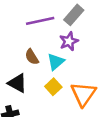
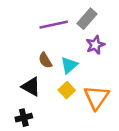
purple star: (69, 41) -> (95, 45), moved

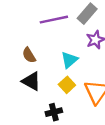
brown semicircle: (45, 60) -> (29, 55), moved
black cross: (24, 118) -> (54, 112), moved

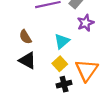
black cross: (54, 112) -> (64, 84), moved

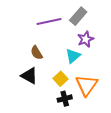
brown semicircle: (25, 37) -> (37, 53), moved
cyan triangle: (62, 41) -> (73, 56), moved

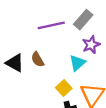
black triangle: (29, 76) -> (15, 63), moved

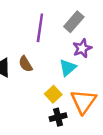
purple line: (51, 25) -> (40, 28), turned -70

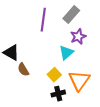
brown semicircle: (25, 64) -> (23, 70), moved

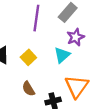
brown semicircle: (23, 70) -> (28, 89), moved
yellow square: (54, 75) -> (28, 57), moved

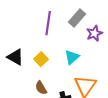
purple star: (76, 37) -> (94, 33), moved

